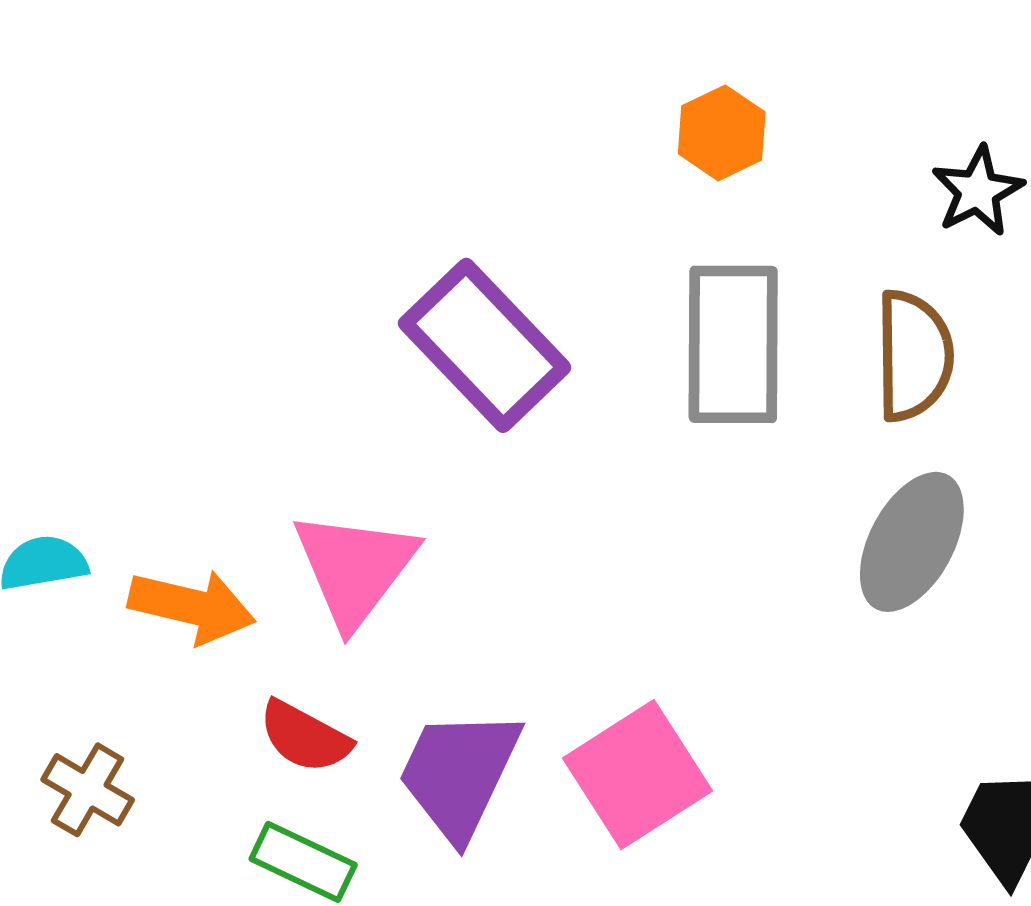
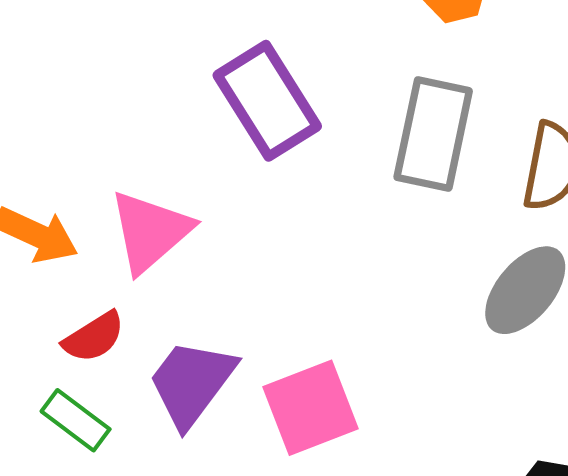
red semicircle: (305, 737) -> (94, 337), turned -72

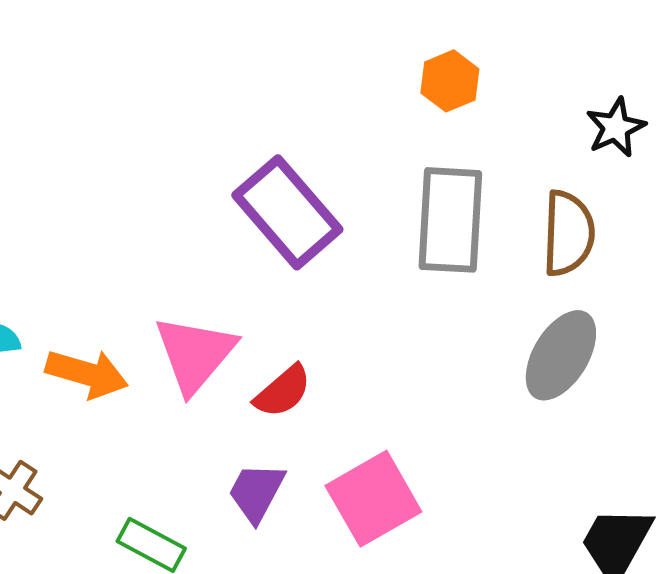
red semicircle: (94, 337) -> (283, 391), moved
purple trapezoid: (192, 383) -> (256, 492), size x0.7

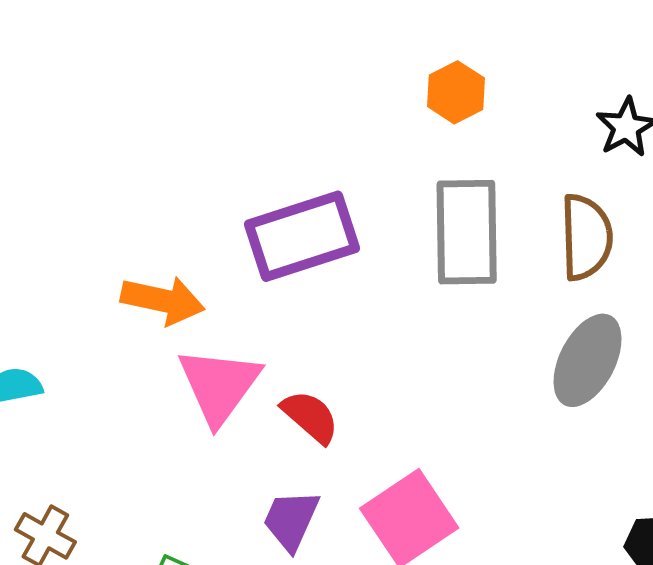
purple rectangle: (287, 212) -> (302, 236), turned -63
orange arrow: (87, 374) -> (163, 300), moved
red semicircle: (283, 391) -> (310, 417), turned -94

